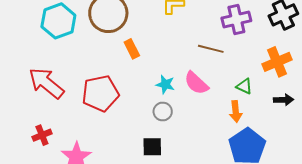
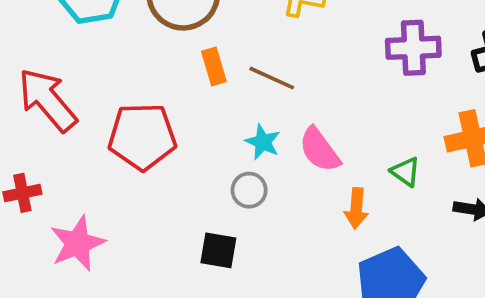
brown line: (211, 49) -> (272, 78), moved
orange arrow: (236, 111) -> (356, 208), moved

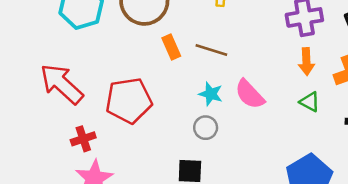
red cross: (22, 193) -> (83, 139), moved
orange arrow: (356, 208) -> (306, 61), moved

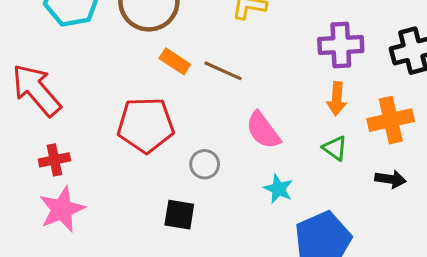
orange rectangle: (171, 47) -> (175, 61), turned -40
cyan star: (211, 94) -> (278, 189), moved
red pentagon: (129, 101) -> (146, 125), moved

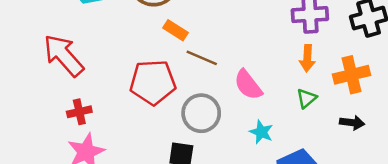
brown line: (223, 71) -> (202, 58), moved
green triangle: (335, 148) -> (307, 98), turned 45
gray circle: (205, 164) -> (201, 113), size x1.6

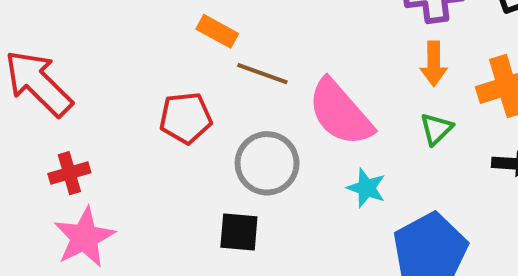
red pentagon: (153, 82) -> (186, 118), size x0.7
pink semicircle: (248, 85) -> (340, 113), size x1.4

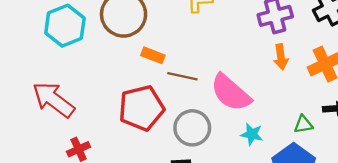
red pentagon: (186, 118) -> (141, 108), size x1.5
green triangle: (436, 129) -> (303, 124), moved, turned 42

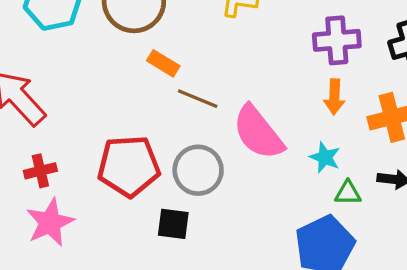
red pentagon: (141, 108) -> (129, 166), moved
cyan star: (252, 134) -> (325, 157), moved

